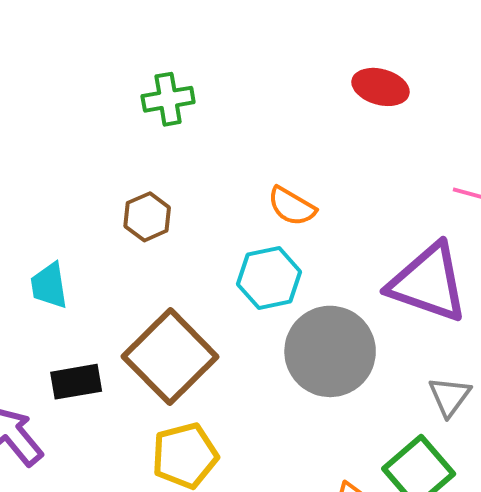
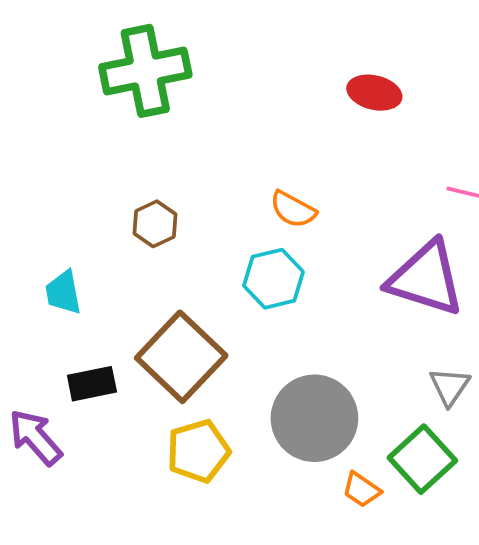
green cross: (168, 99) -> (145, 71), moved, size x1.8
gray circle: (330, 351) -> (314, 418), moved

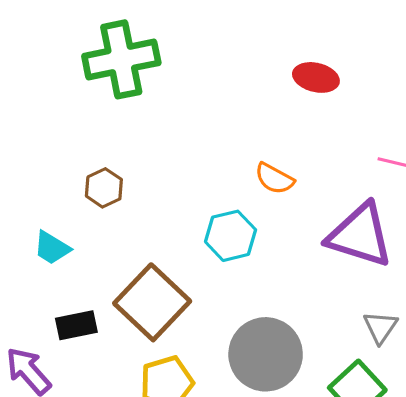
orange semicircle: (293, 209) -> (274, 179), moved
brown hexagon: (155, 224) -> (104, 188), moved
cyan trapezoid: (63, 292) -> (52, 248), turned -48

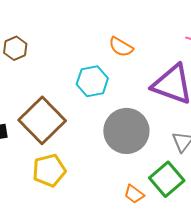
gray circle: (266, 354) -> (126, 131), moved

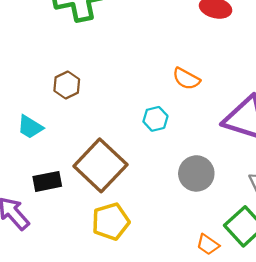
cyan hexagon: (92, 81) -> (155, 119), size x0.7
gray circle: (126, 131) -> (196, 173), size x0.7

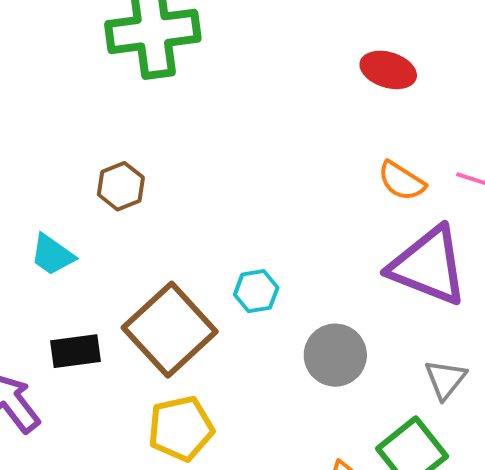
orange semicircle: (186, 79) -> (402, 181), moved
cyan hexagon: (155, 119) -> (256, 291), moved

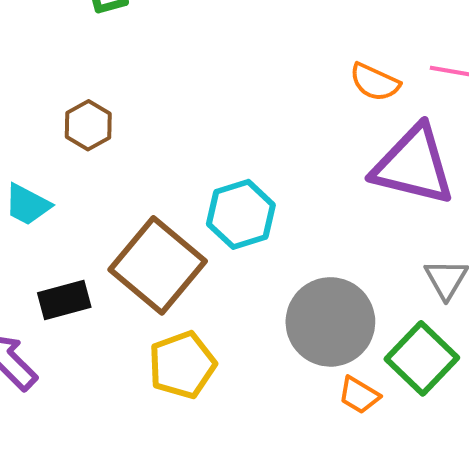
cyan hexagon: (256, 291) -> (241, 214), size x1.5
gray circle: (335, 355) -> (330, 322), moved, size x1.4

